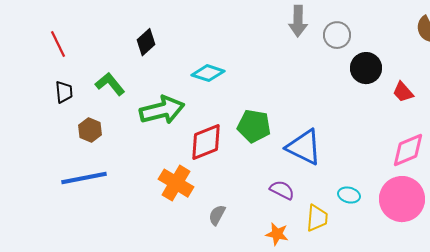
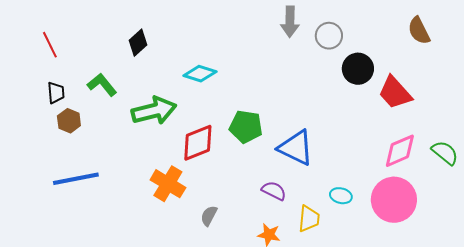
red trapezoid: (403, 92) -> (395, 93), size x1.6
brown hexagon: (90, 130) -> (69, 121), moved

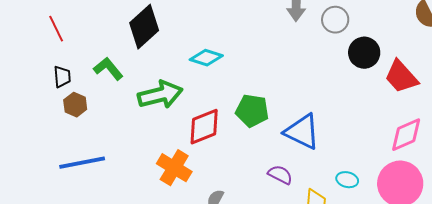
black diamond: (138, 43) -> (144, 27), size x1.6

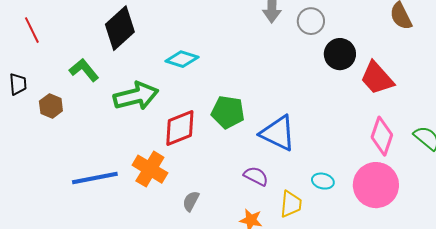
black trapezoid: (62, 77) -> (18, 84), moved
pink diamond: (406, 135) -> (382, 136), turned -48
blue line: (82, 163) -> (95, 178), moved

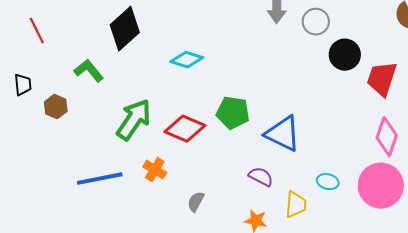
red trapezoid: (377, 78) -> (382, 79), turned 60
green arrow: (136, 96) -> (134, 120), moved, turned -42
red diamond: (180, 128) -> (185, 129), turned 45
orange cross: (150, 169) -> (155, 170), size x0.7

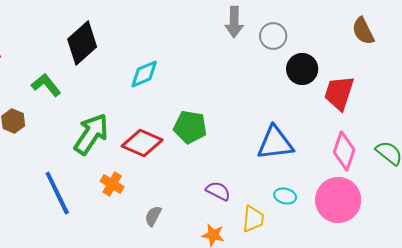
cyan diamond: (187, 60) -> (144, 74), turned -40
blue triangle: (283, 134) -> (275, 143), moved, turned -33
blue line: (100, 179) -> (57, 193), turned 75

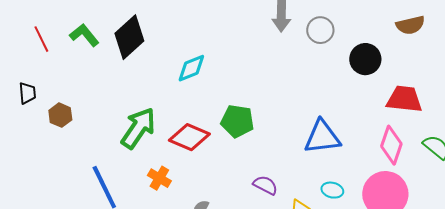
brown semicircle: (363, 31) -> (410, 25), turned -76
black circle: (302, 69) -> (365, 59), moved
green L-shape: (46, 85) -> (84, 35), moved
red trapezoid: (339, 93) -> (404, 99), moved, turned 78

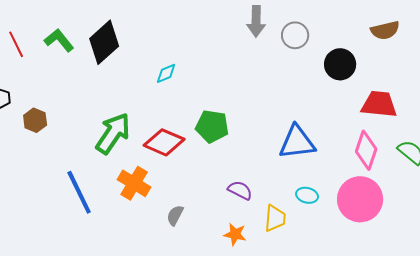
cyan diamond: (191, 68) -> (166, 73), size x0.7
orange cross: (159, 178) -> (134, 183), size x1.4

